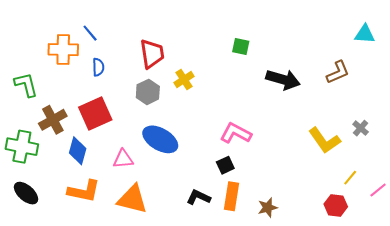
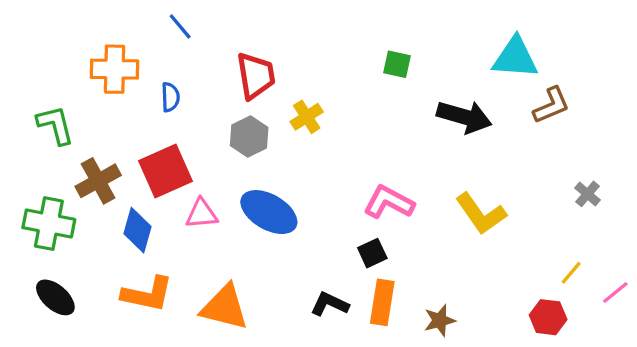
blue line: (90, 33) -> (180, 26), moved
cyan triangle: (365, 34) -> (515, 58), moved, size x1.4
yellow L-shape: (324, 140) -> (481, 214), moved
pink triangle: (123, 159) -> (202, 214), moved

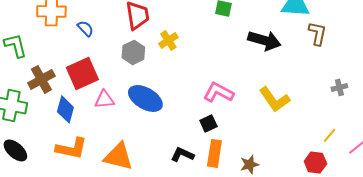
blue semicircle: (170, 97) -> (85, 28), turned -42
brown L-shape: (551, 105) -> (317, 33), turned -55
gray cross: (587, 194) -> (339, 87), turned 35

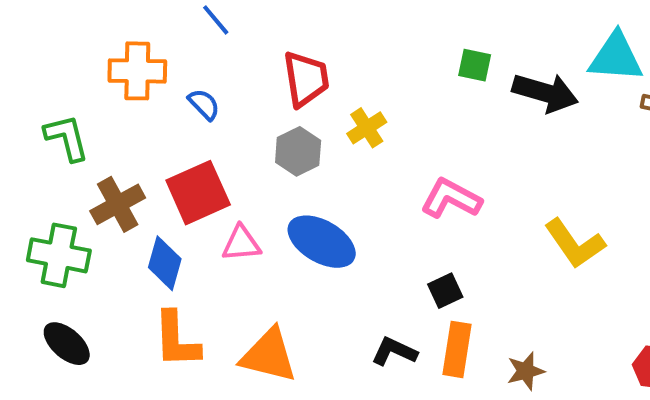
black arrow: (264, 40) -> (545, 93), moved
pink L-shape: (218, 92) -> (451, 198), moved
orange L-shape: (71, 148) -> (177, 340), turned 76

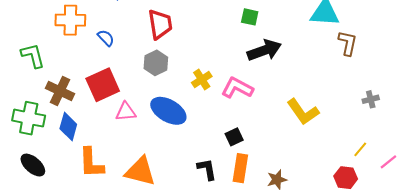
black arrow: (545, 93) -> (264, 50), moved, turned -36
yellow cross: (367, 128) -> (202, 80), moved
brown cross: (118, 204) -> (60, 91), turned -36
blue diamond: (165, 263) -> (68, 126), moved
black L-shape: (394, 351) -> (207, 169), turned 55

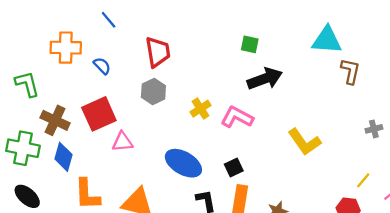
blue ellipse: (168, 111) -> (183, 163), moved

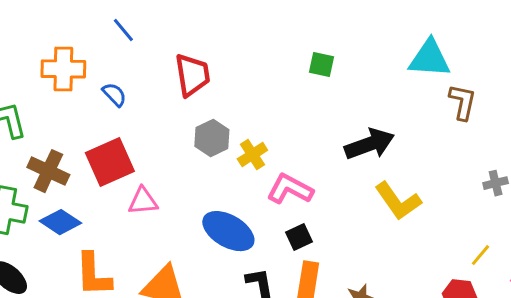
black arrow: (265, 79) -> (369, 144), moved
gray hexagon: (153, 91) -> (212, 138), moved
pink L-shape: (237, 117) -> (290, 189), moved
blue diamond: (64, 157) -> (60, 222), turned -72

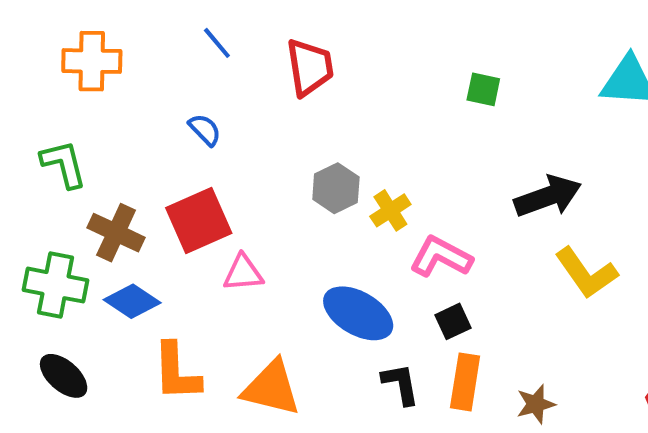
orange cross: (63, 69) -> (92, 61), moved
red trapezoid: (192, 75) -> (310, 67), moved

